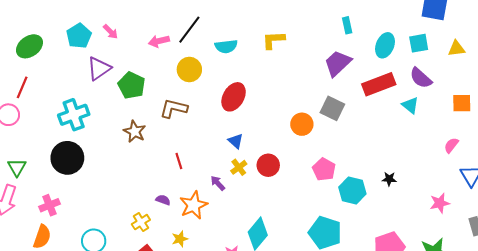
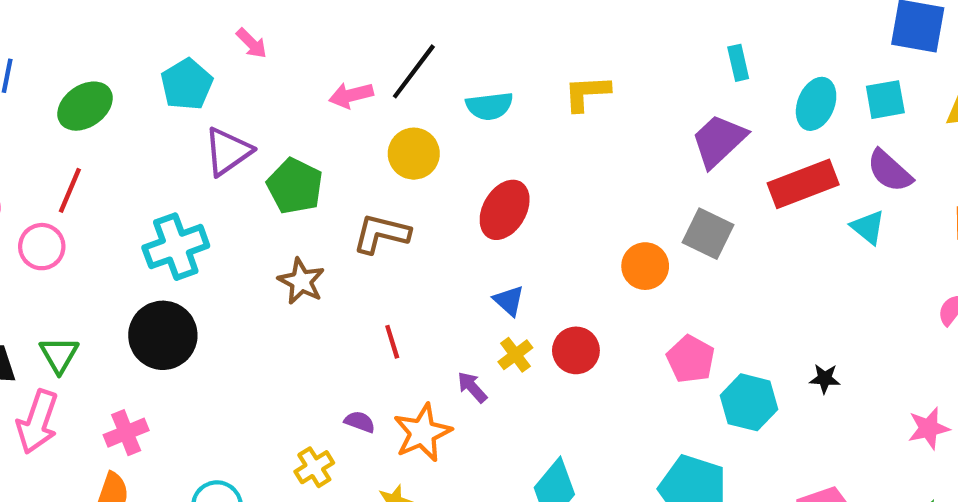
pink arrow: (110, 32) -> (252, 43), moved

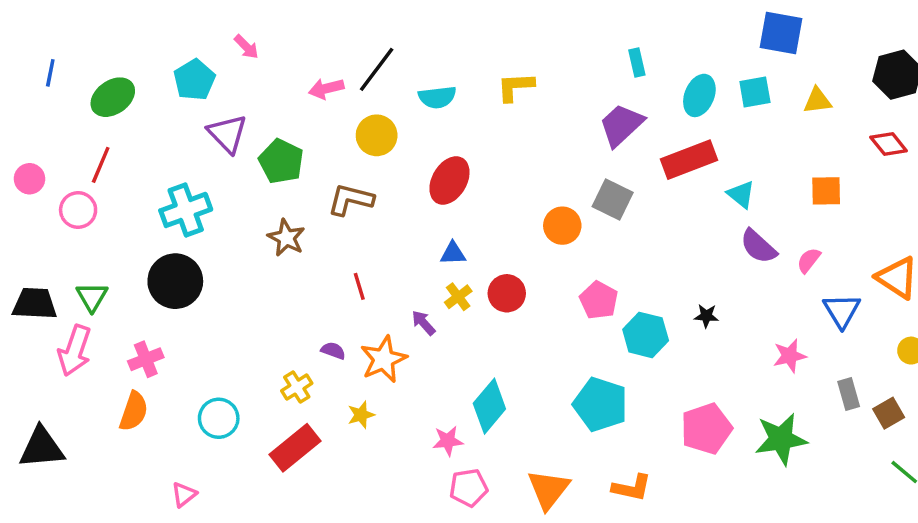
purple triangle: (228, 151) -> (227, 134), turned -39
purple semicircle: (890, 171) -> (758, 246), moved
blue triangle: (509, 301) -> (453, 253), turned -44

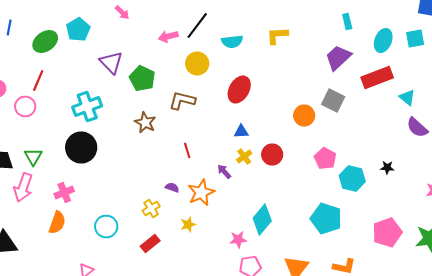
cyan pentagon: (194, 80) -> (78, 30), moved
red rectangle: (295, 448) -> (150, 244), size x0.7

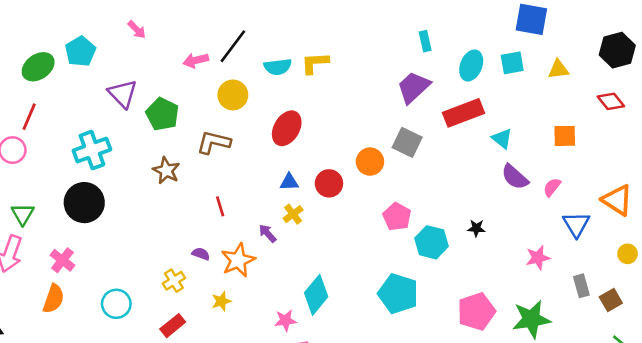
yellow L-shape: (277, 36) -> (315, 63), moved
red circle: (272, 154) -> (329, 183), moved
pink cross: (64, 192) -> (62, 260), turned -30

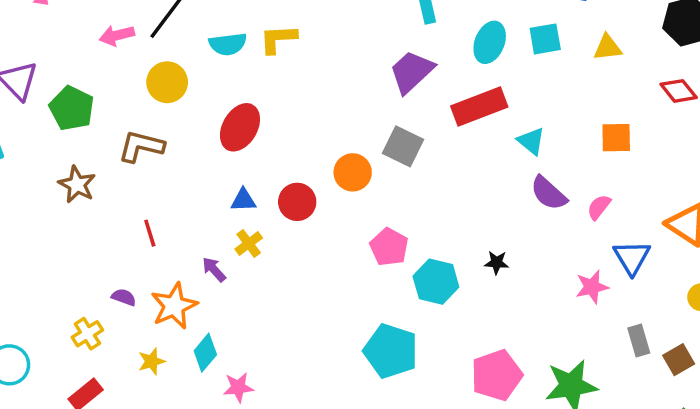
pink star: (538, 258) -> (592, 287), moved
cyan diamond: (316, 295) -> (205, 353), moved, size x0.7

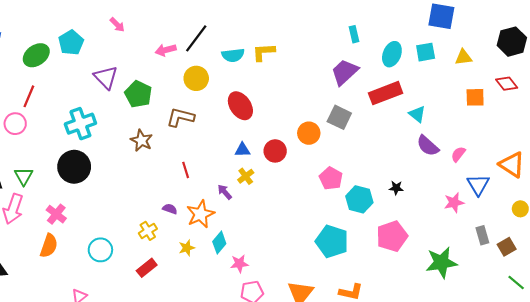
red ellipse: (240, 127) -> (240, 106), turned -64
orange square: (616, 138) -> (475, 97), moved
pink pentagon: (497, 375) -> (392, 236), moved

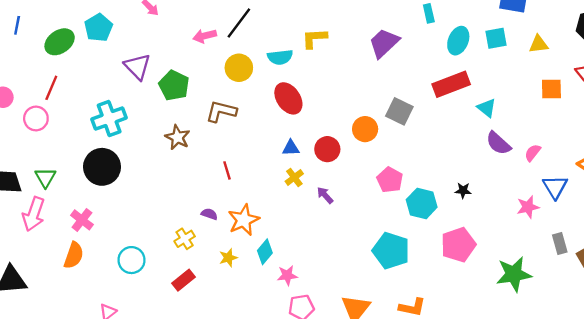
cyan rectangle: (354, 34) -> (429, 13), moved
cyan semicircle: (233, 55) -> (280, 57), moved
purple trapezoid: (345, 72) -> (384, 43), moved
purple arrow: (225, 192) -> (325, 195), moved

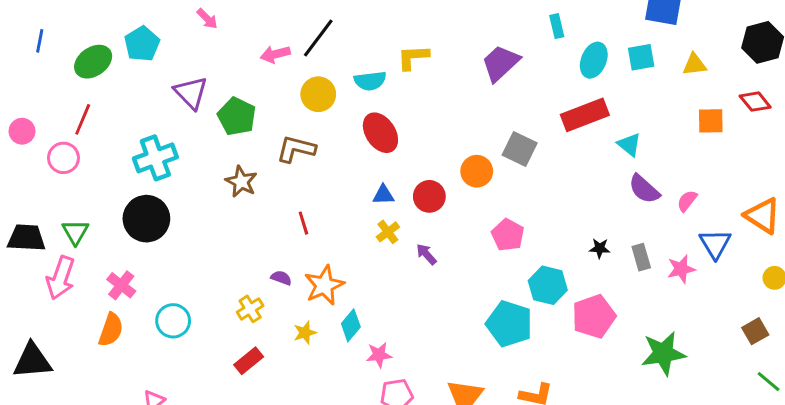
cyan hexagon: (422, 203) -> (548, 285), moved
gray rectangle: (560, 244) -> (641, 257), moved
cyan circle: (132, 260) -> (173, 321), moved

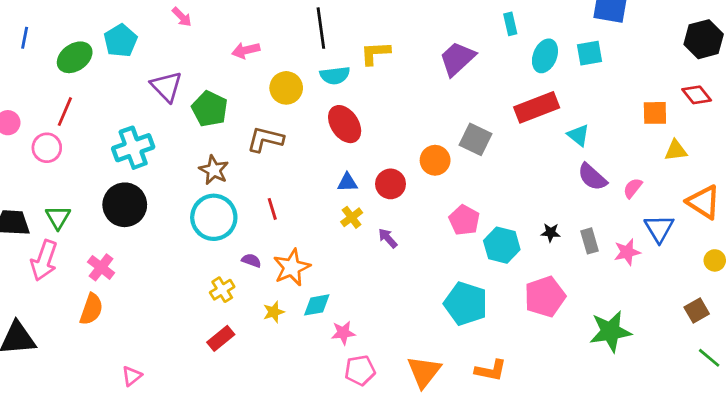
black line: (318, 38) -> (321, 28), moved, turned -45
yellow triangle: (694, 65) -> (676, 151), moved
cyan hexagon: (548, 285) -> (502, 245), moved
cyan circle: (173, 321) -> (214, 217), moved, size x1.4
cyan diamond: (351, 325) -> (317, 305), turned 40

